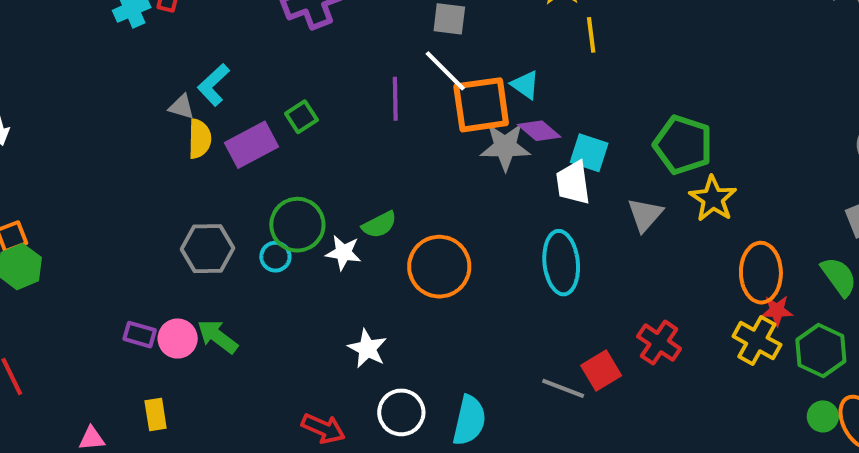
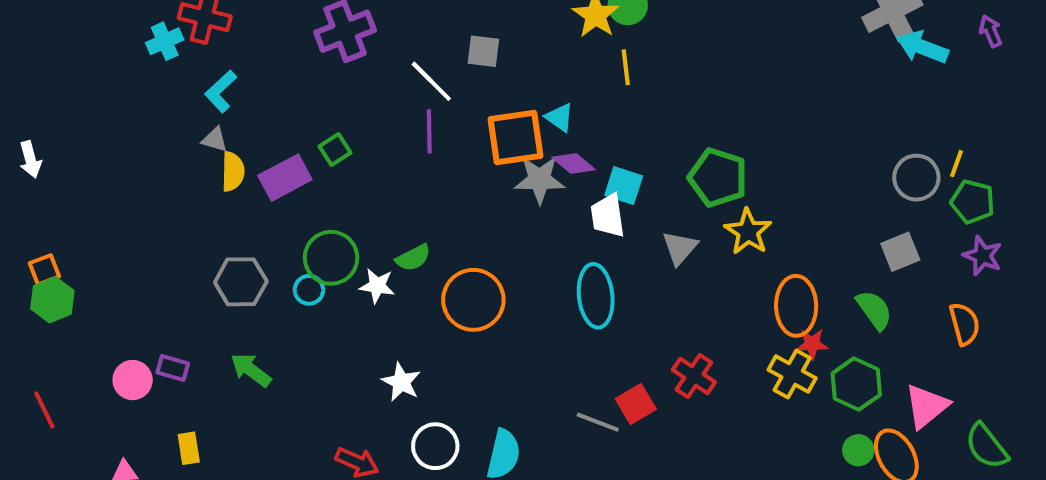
white line: (445, 71) -> (431, 81), moved
cyan L-shape: (214, 85) -> (221, 91), moved
pink circle: (178, 339) -> (133, 380), moved

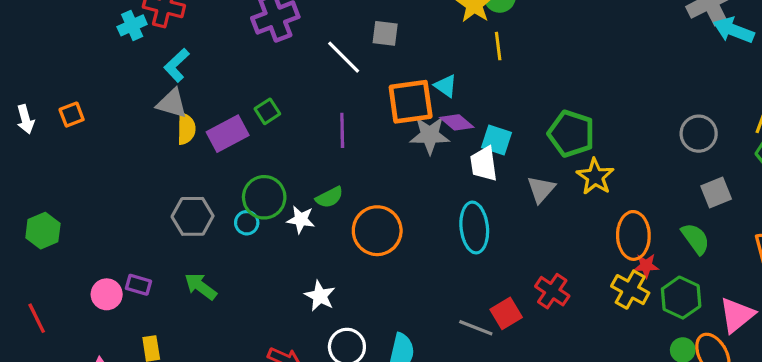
purple line: (429, 131) -> (342, 130), moved
gray triangle: (215, 139) -> (172, 103), size x1.5
gray circle: (916, 178) -> (699, 134), moved
orange square: (44, 270) -> (72, 115), moved

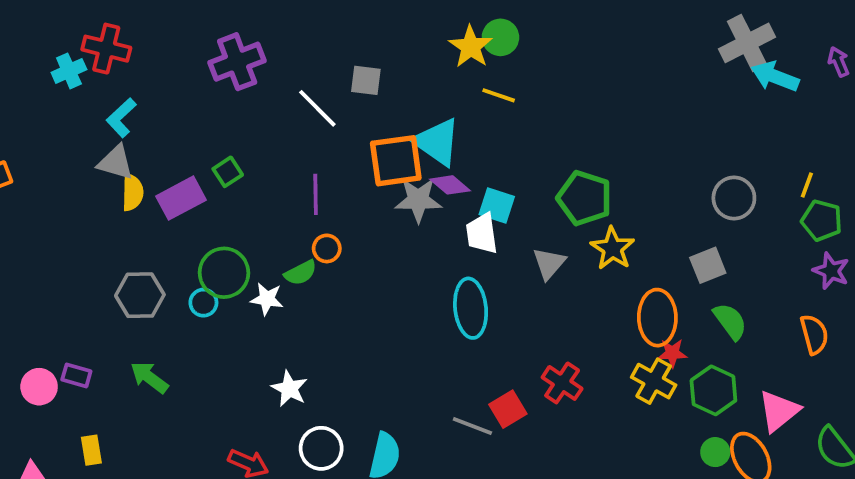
yellow line: (498, 46) -> (499, 95), turned -64
cyan triangle: (446, 86) -> (437, 142), size x1.8
gray square: (716, 192) -> (708, 265), moved
orange circle: (377, 231) -> (327, 248), moved, size x0.5

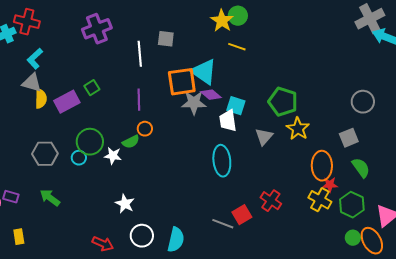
white line: (317, 108) -> (140, 54), turned 40

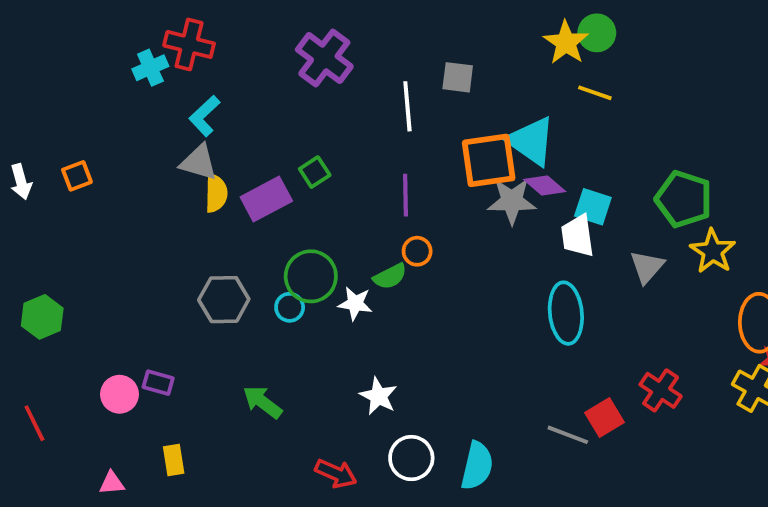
purple cross: (97, 29) -> (324, 58), turned -32
green arrow: (50, 198) -> (262, 402), moved

